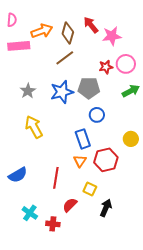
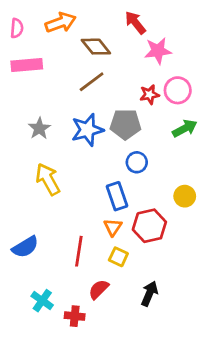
red arrow: (91, 25) -> (135, 23), moved
orange arrow: (42, 31) -> (61, 23), moved
brown diamond: (68, 33) -> (96, 47), turned -55
yellow square: (90, 189) -> (118, 257), moved

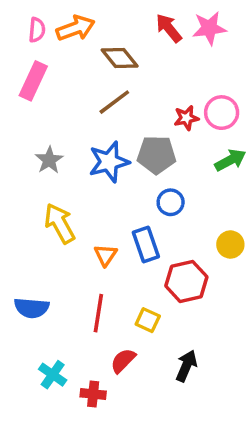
pink semicircle: (17, 28) -> (37, 30), moved
pink star: (158, 51) -> (209, 28), moved
pink rectangle: (27, 65) -> (33, 81), turned -60
orange triangle: (113, 227) -> (105, 255), moved
blue semicircle: (25, 247) -> (32, 308), turned 36

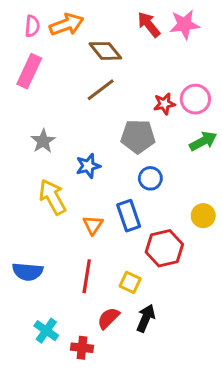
blue star: (109, 162) -> (88, 166), moved, size x0.7
black arrow: (186, 366) -> (146, 318), moved

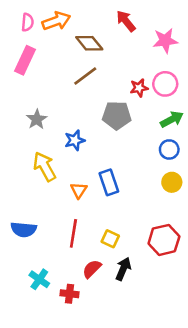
pink star: (185, 25) -> (165, 41), moved
blue circle: (150, 178) -> (169, 149), moved
red hexagon: (164, 248) -> (164, 240), moved

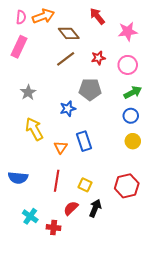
red star: (139, 88) -> (98, 58), moved
blue star: (75, 140) -> (68, 109), moved

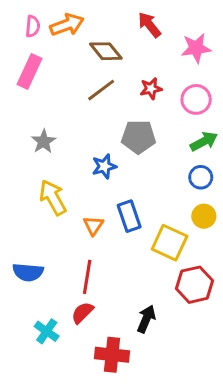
yellow square: (85, 185) -> (170, 243), moved, size x1.6
red semicircle: (71, 208) -> (82, 313), moved
red cross: (54, 228) -> (112, 355), moved, size x1.5

